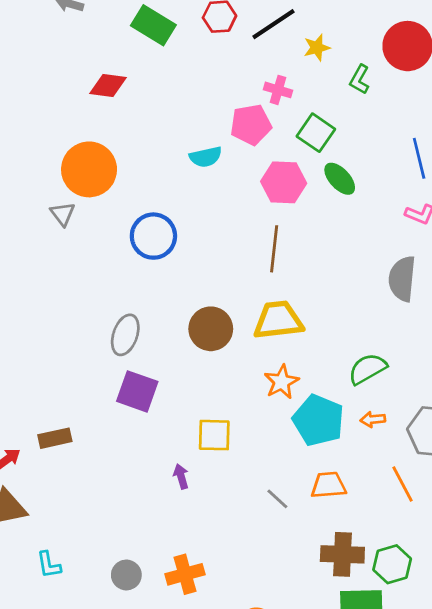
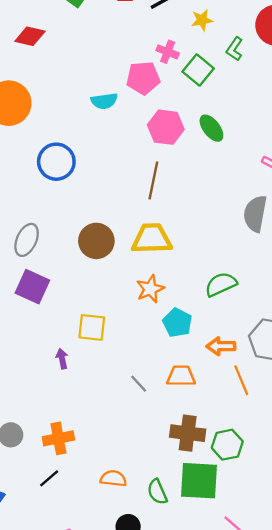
green square: (316, 133) -> (198, 70), moved
orange arrow: (373, 419) -> (221, 346), moved, size x1.4
cyan pentagon: (318, 420) -> (177, 323), size x0.7

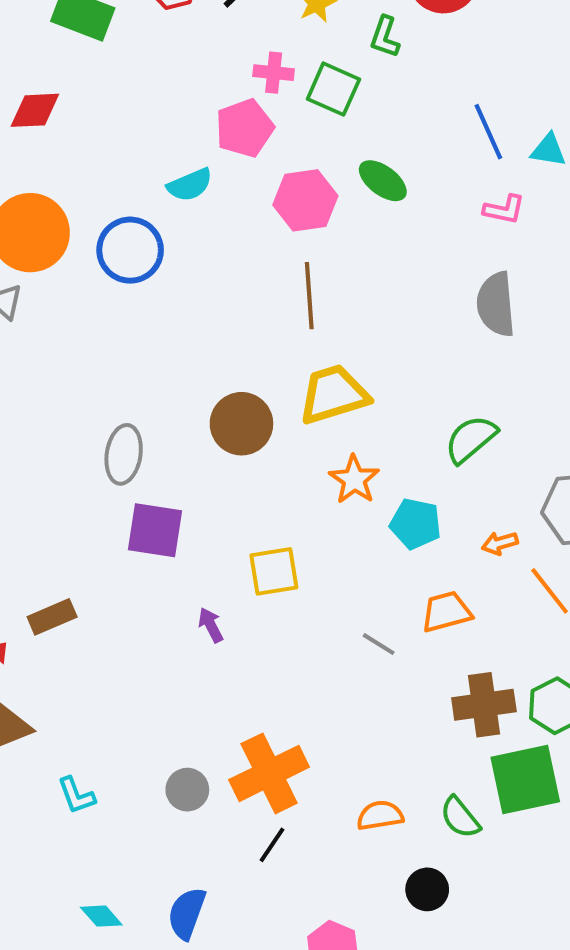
blue circle: (56, 162) -> (130, 250), moved
orange arrow: (221, 346) -> (500, 543), size x0.7
purple arrow: (62, 359) -> (211, 625), moved
orange cross: (58, 438) -> (269, 773), size x1.4

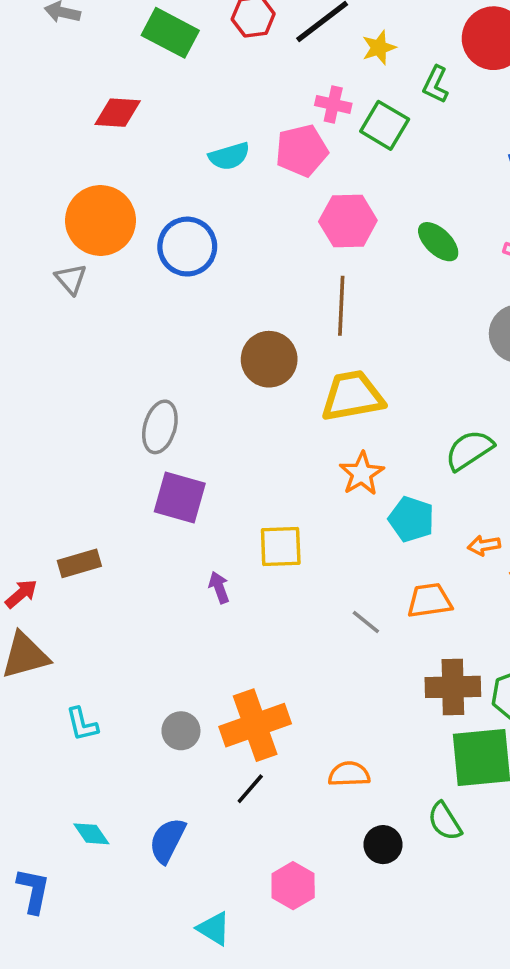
green ellipse: (383, 181) -> (438, 242), moved
cyan semicircle: (190, 185) -> (229, 156), moved
brown circle: (241, 424) -> (269, 359), moved
green semicircle: (460, 817) -> (445, 821), moved

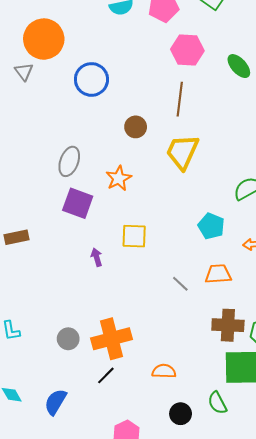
blue circle: (187, 247) -> (91, 79), moved
brown circle: (269, 359) -> (136, 127), size x0.7
yellow trapezoid: (352, 396) -> (182, 152), turned -60
orange star: (362, 474) -> (119, 178), moved

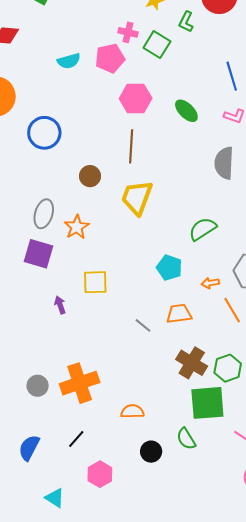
gray ellipse: (69, 161) -> (44, 214), moved
brown cross: (228, 325) -> (192, 363), turned 32
black line: (106, 375) -> (76, 439), moved

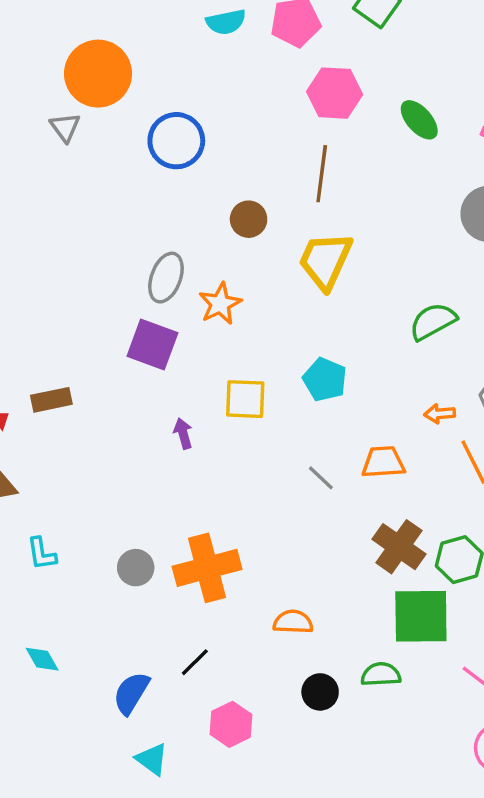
cyan pentagon: (169, 268) -> (325, 380), moved
green semicircle: (186, 439) -> (381, 674), turned 115
blue semicircle: (29, 448) -> (131, 693), moved

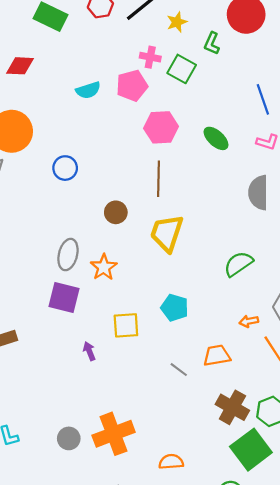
blue circle: (176, 141) -> (65, 168), size x0.7
green square: (421, 616) -> (251, 450), turned -30

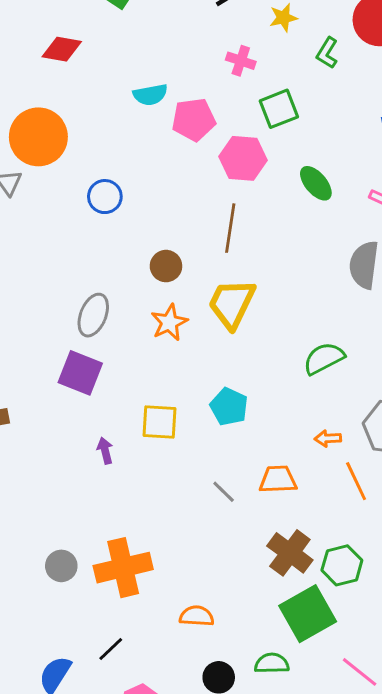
green square: (182, 69) -> (279, 109), moved, turned 32
pink pentagon: (132, 86) -> (194, 120), moved
orange star: (104, 267) -> (169, 323), moved

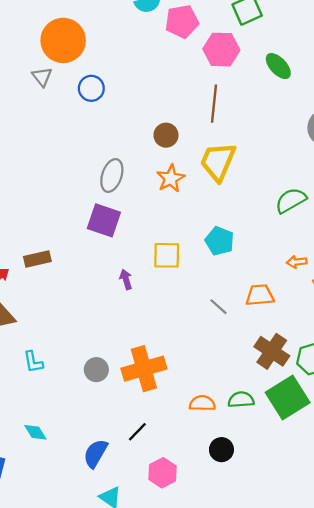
blue circle: (105, 197) -> (91, 88), moved
green semicircle: (272, 663) -> (241, 400), moved

